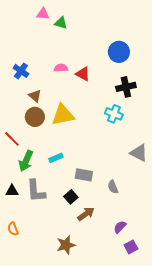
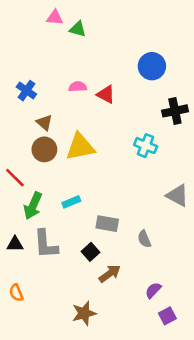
black cross: (126, 87) -> (175, 111), moved

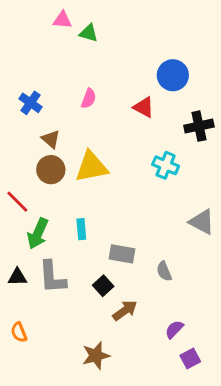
pink semicircle: (78, 87) -> (89, 98), turned 114
red triangle: (106, 94) -> (144, 107), moved
cyan rectangle: (71, 202) -> (81, 229), turned -72

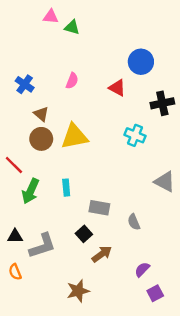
black triangle: (17, 277) -> (15, 236), moved
gray L-shape: (52, 277) -> (42, 246), moved, turned -104

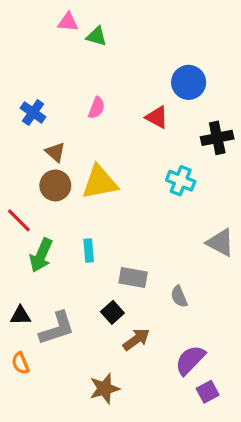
purple semicircle: (142, 269) -> (190, 360), size x1.5

